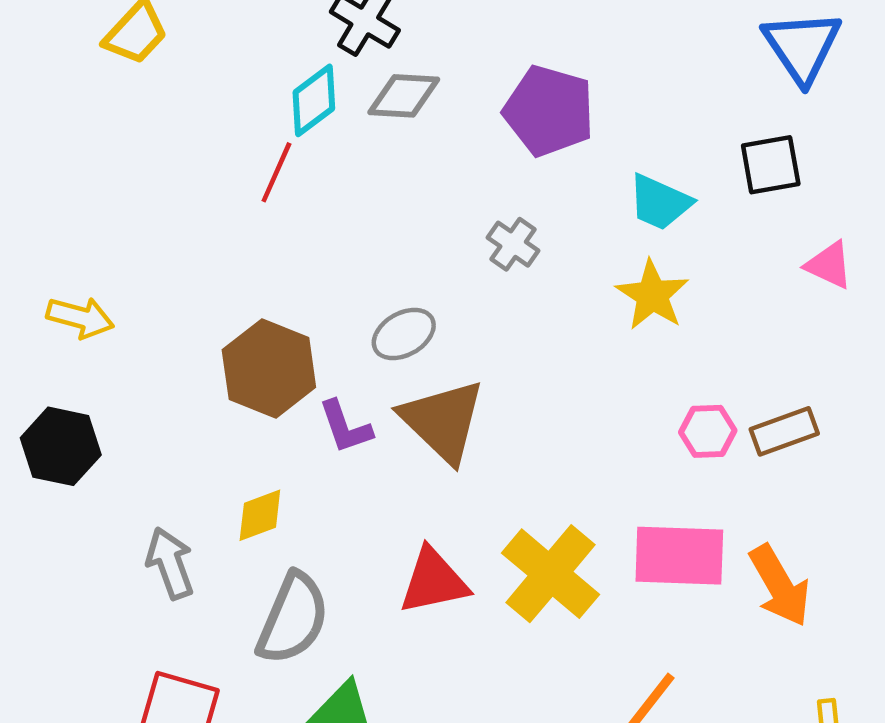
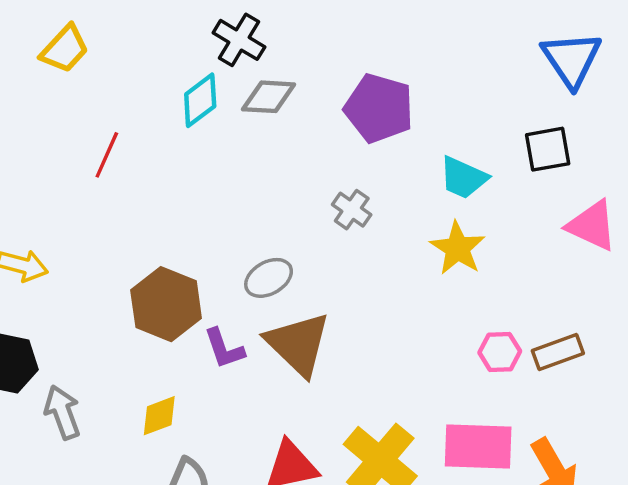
red line: (276, 172) -> (107, 155), moved
pink triangle: (829, 265) -> (592, 226), size x1.4
gray arrow: (170, 563) -> (62, 412), moved

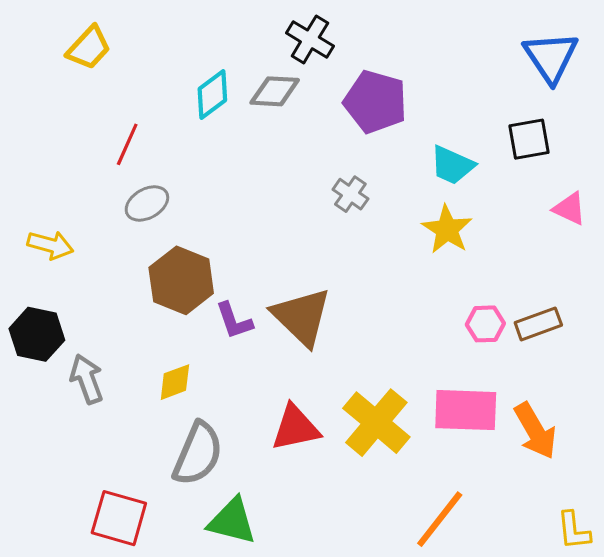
black cross: (239, 40) -> (310, 39), moved
pink triangle: (592, 226) -> (569, 209), size x0.7
gray ellipse: (269, 278) -> (147, 203), moved

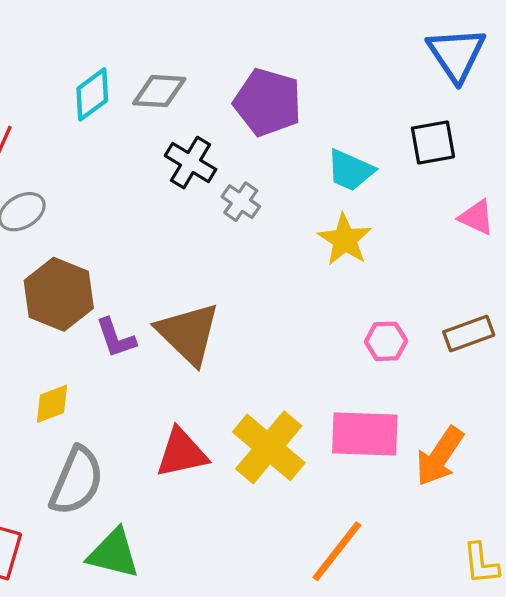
black cross: (310, 39) -> (191, 163), moved
brown rectangle: (538, 324) -> (469, 333), moved
orange arrow: (535, 431) -> (440, 456), turned 64

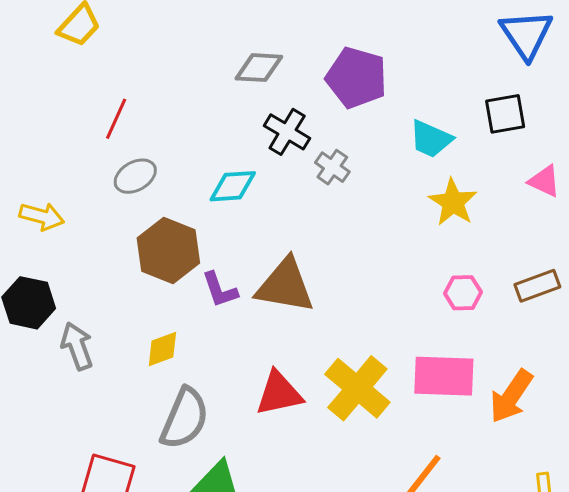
cyan diamond: (92, 94) -> (233, 186), moved, turned 33
yellow star: (345, 240) -> (453, 202), moved
brown triangle: (188, 333) -> (285, 286), turned -34

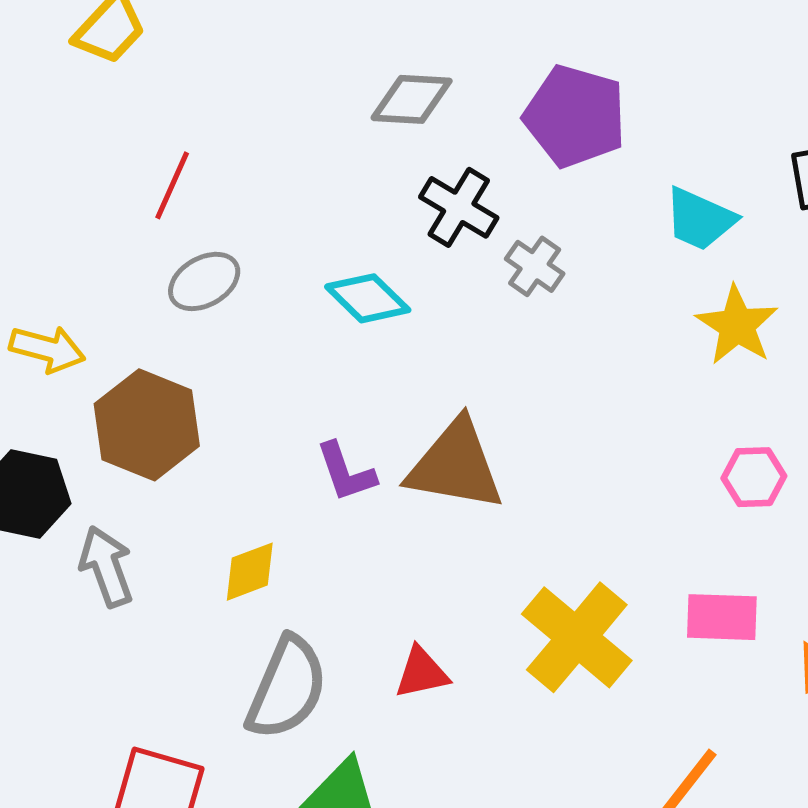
cyan diamond: (233, 186) -> (368, 298), turned 48
brown hexagon: (168, 251) -> (147, 425), moved
pink rectangle: (444, 376) -> (722, 617), size x0.7
red triangle: (279, 393) -> (422, 673), moved, size x0.7

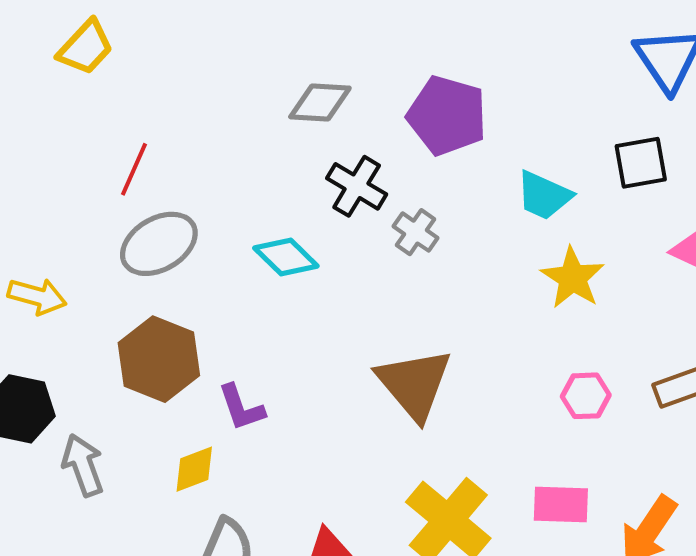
gray ellipse: (204, 281) -> (159, 244), size x1.4
brown hexagon: (147, 425) -> (159, 359), moved
brown triangle: (455, 465) -> (414, 384), moved, turned 40
purple L-shape: (346, 472) -> (241, 408), moved

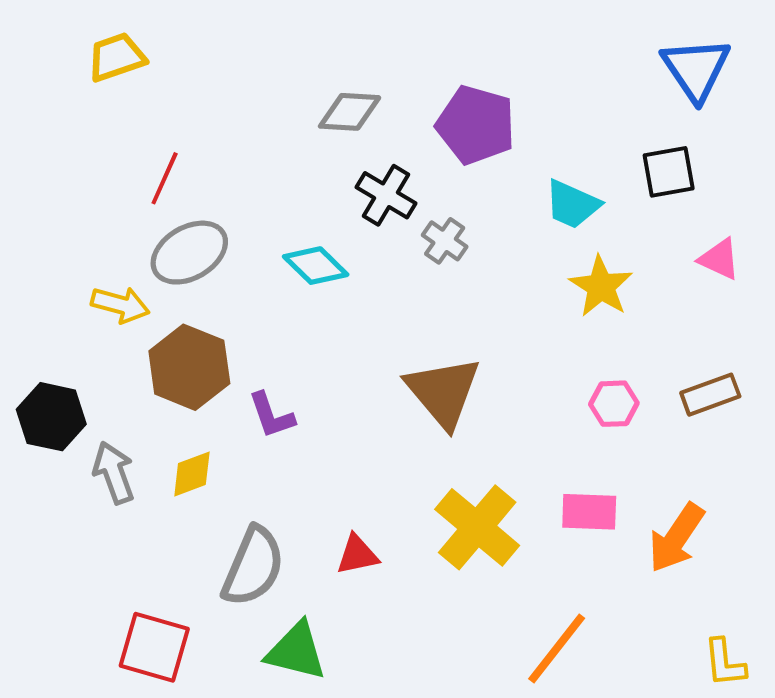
yellow trapezoid: (86, 47) -> (116, 57), turned -152
yellow arrow: (37, 296) -> (120, 305), moved
yellow diamond: (194, 469) -> (192, 474), moved

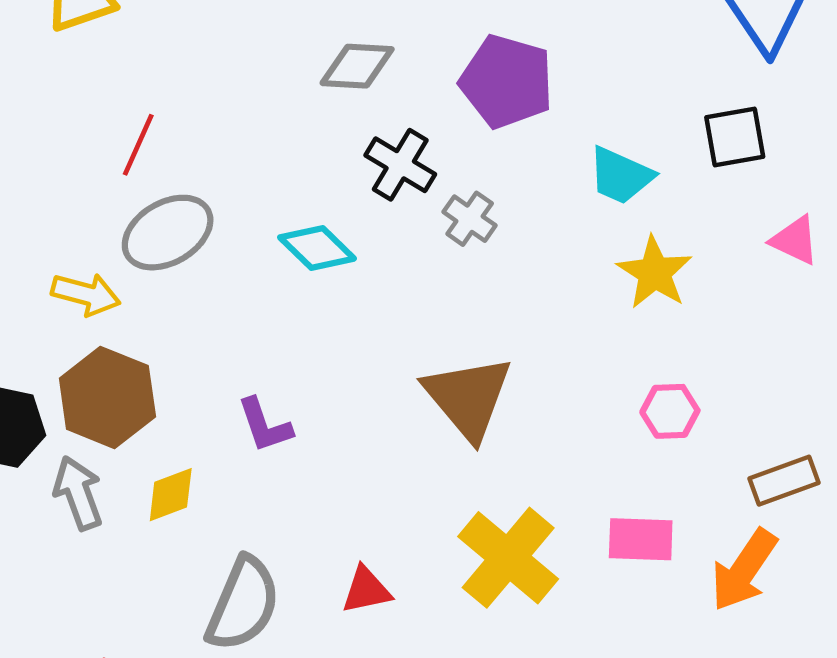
brown hexagon: (189, 367) -> (107, 397), moved
brown rectangle: (710, 395) -> (784, 481), moved

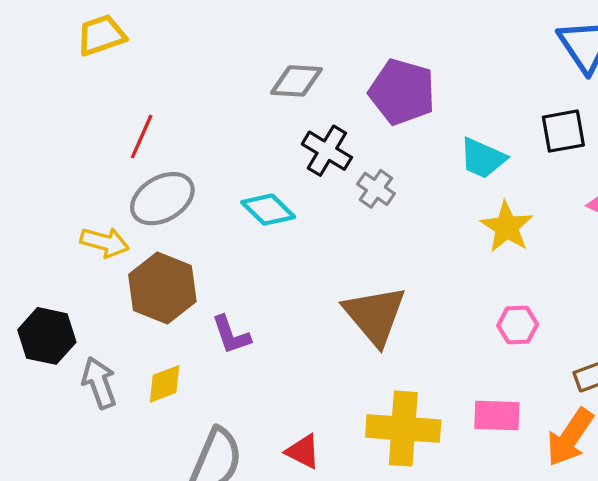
brown hexagon: (107, 397) -> (162, 288), moved
yellow cross: (508, 558) -> (403, 429), turned -36
red triangle: (366, 590) -> (303, 451), turned 39

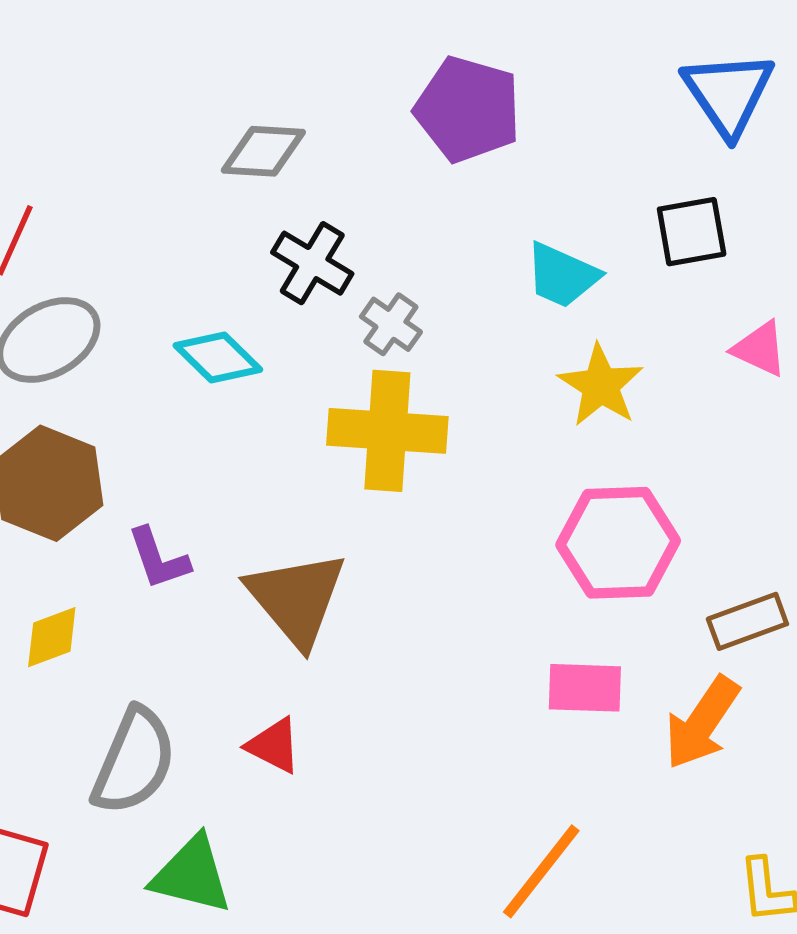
purple pentagon: (402, 92) -> (468, 109), moved
brown triangle: (375, 315) -> (297, 599), moved
pink hexagon: (518, 325) -> (618, 543), size x1.8
yellow cross: (403, 429) -> (387, 431), moved

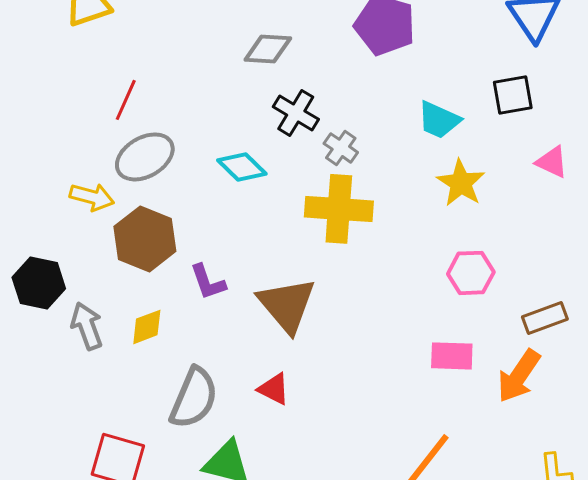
pink hexagon: (618, 543) -> (471, 273), size x0.7

